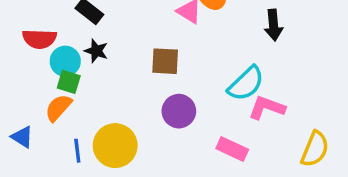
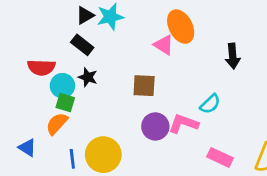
cyan semicircle: (246, 84) -> (210, 104), size x0.7
pink L-shape: (267, 108) -> (183, 124), moved
pink rectangle: (232, 149) -> (220, 157), moved

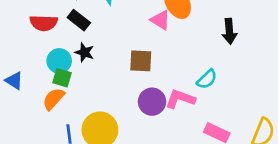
red semicircle: (41, 67) -> (44, 23), moved
blue triangle: (27, 148) -> (14, 81), moved

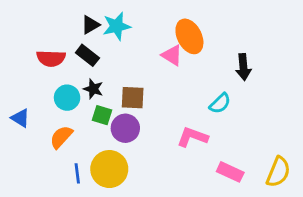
brown square: (141, 61) -> (133, 98), moved
green square: (62, 78) -> (102, 115), moved
cyan semicircle: (207, 79) -> (220, 103), moved
purple circle: (152, 102) -> (125, 128), moved

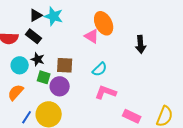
cyan star: (117, 26) -> (54, 16), turned 30
cyan semicircle: (220, 103) -> (100, 69), moved
blue line: (77, 173) -> (27, 117), turned 40

